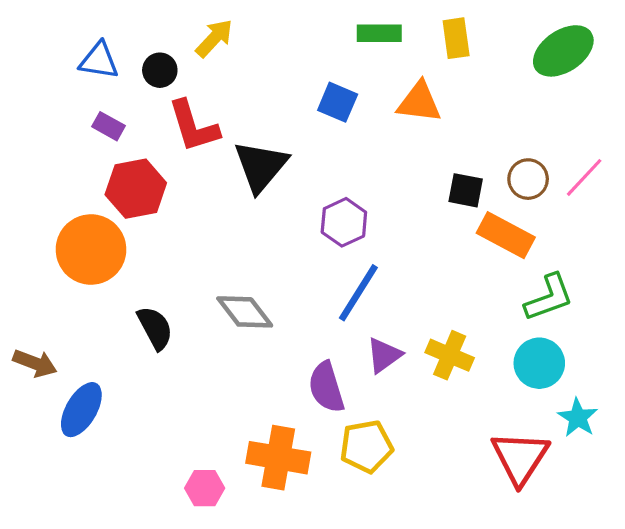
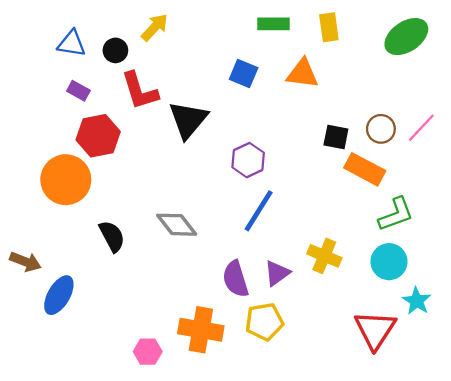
purple triangle: (384, 355) -> (277, 273), moved

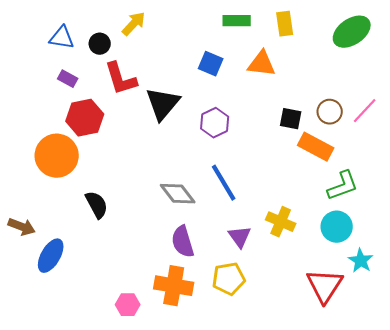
purple hexagon: (248, 160) -> (215, 123), moved
blue line: (259, 211) -> (224, 183), turned -63
gray diamond: (177, 225) -> (178, 194), moved
purple triangle: (277, 273) -> (240, 237), turned -30
purple semicircle: (235, 279) -> (183, 242), moved

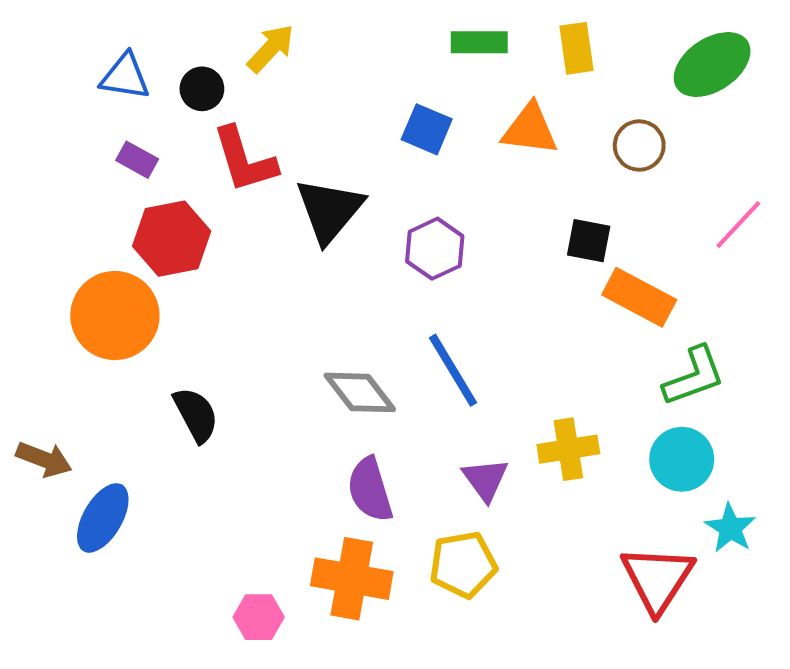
brown circle: (330, 112) -> (639, 145), moved
yellow cross: (281, 222) -> (568, 449), turned -32

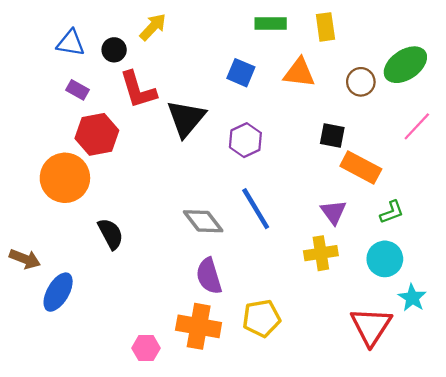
green ellipse: (712, 65) -> (405, 65), moved
green L-shape: (694, 376) -> (392, 212), size x0.7
purple triangle: (485, 480) -> (333, 212), moved

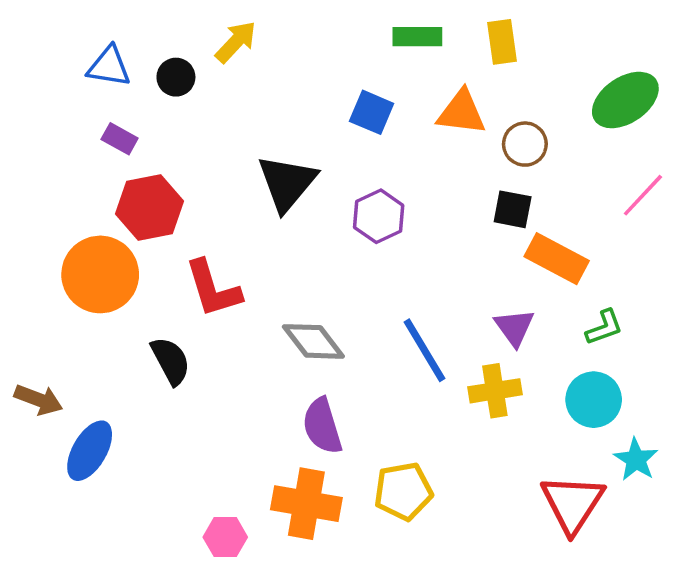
brown circle: (361, 82) -> (525, 144), moved
red L-shape: (138, 90) -> (213, 289), moved
blue line: (256, 209) -> (424, 350), moved

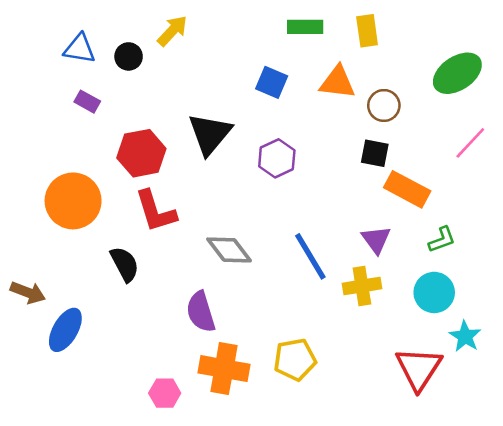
red hexagon: (150, 208) -> (141, 153), moved
purple semicircle: (322, 426) -> (201, 312), moved

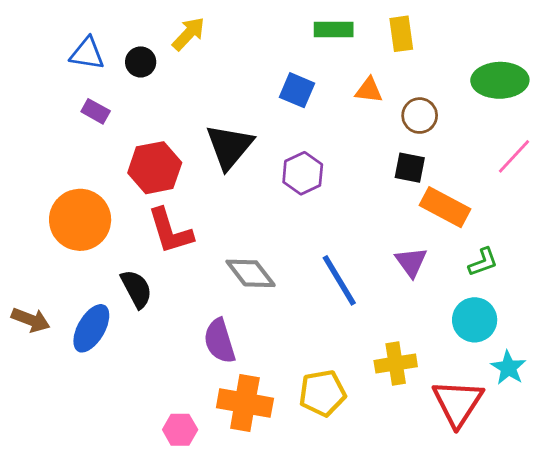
green ellipse: (457, 73) -> (500, 80), turned 33
orange triangle: (337, 82) -> (369, 90), size x0.7
yellow cross: (362, 286) -> (396, 364), moved
blue ellipse: (65, 330) -> (91, 328), moved

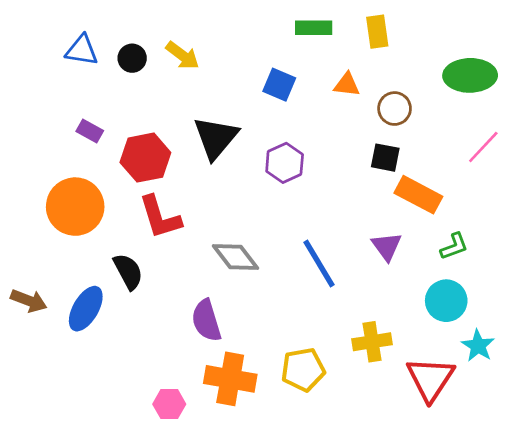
yellow arrow: (189, 34) -> (182, 56), moved, turned 84
purple rectangle: (96, 111) -> (90, 131), moved

